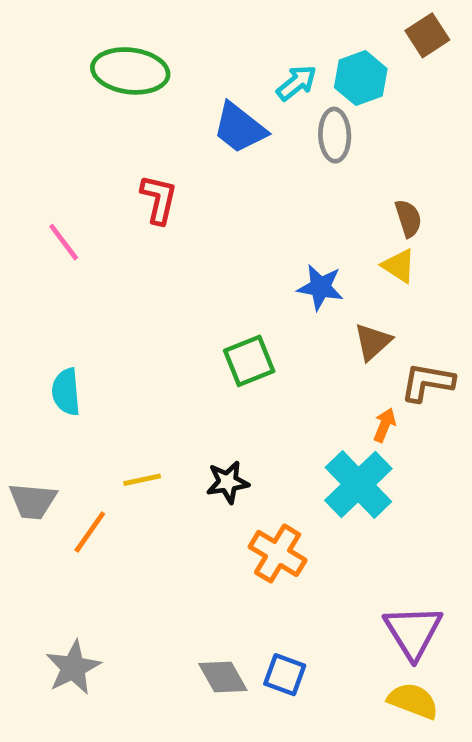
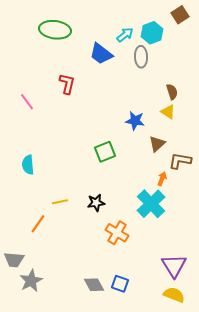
gray trapezoid: (33, 501) -> (14, 260), moved

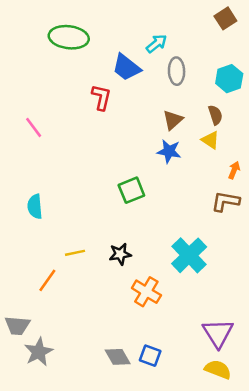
cyan hexagon: (152, 33) -> (229, 79), moved
red L-shape: (67, 84) -> (101, 97), moved
brown triangle: (157, 144) -> (173, 120), moved
orange arrow: (162, 179) -> (234, 170), moved

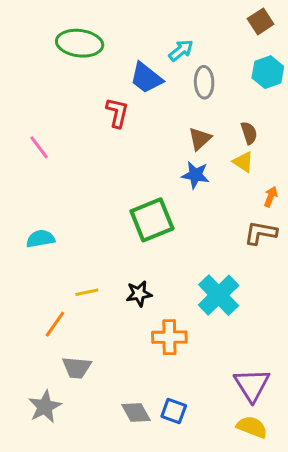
cyan hexagon: (229, 79) -> (268, 72), moved
green square: (131, 190) -> (152, 220), size x1.4
cyan semicircle: (35, 206) -> (40, 239), turned 85
orange cross: (146, 292) -> (169, 337), turned -32
gray trapezoid: (17, 326) -> (77, 368), moved

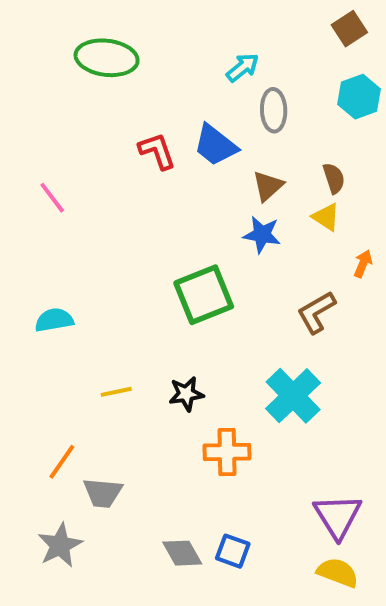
blue trapezoid: (146, 78) -> (215, 145), moved
red L-shape: (117, 113) -> (157, 151), turned -32
brown L-shape: (261, 233) -> (316, 312), moved, turned -40
orange line: (55, 324) -> (62, 462), moved

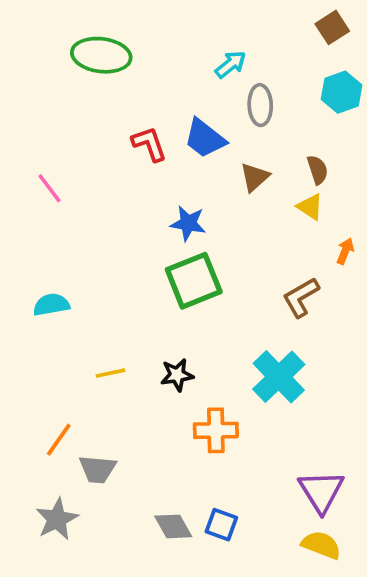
blue star: (262, 235) -> (188, 223), moved

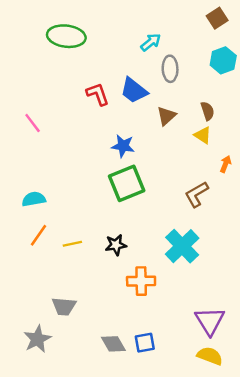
orange line: (59, 440) -> (39, 235), moved
blue square: (221, 525) -> (145, 343), turned -30

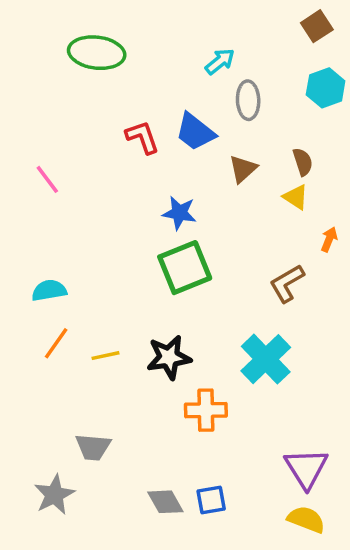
black star: (116, 245) -> (169, 357), size x1.4

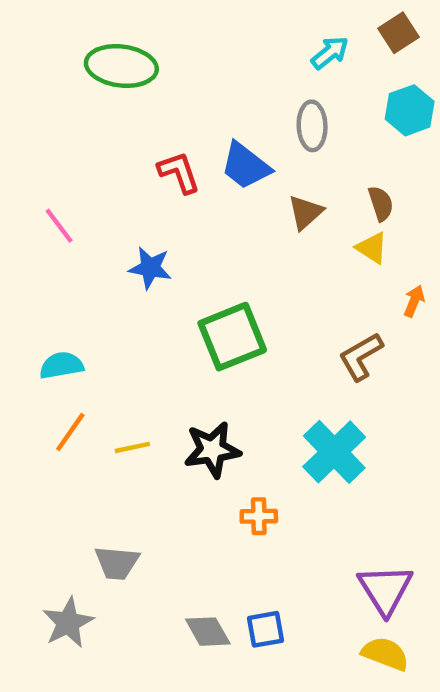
cyan arrow: (220, 61) -> (330, 53), moved
blue star: (179, 213) -> (150, 268), moved
orange cross: (206, 410) -> (259, 516), size x0.7

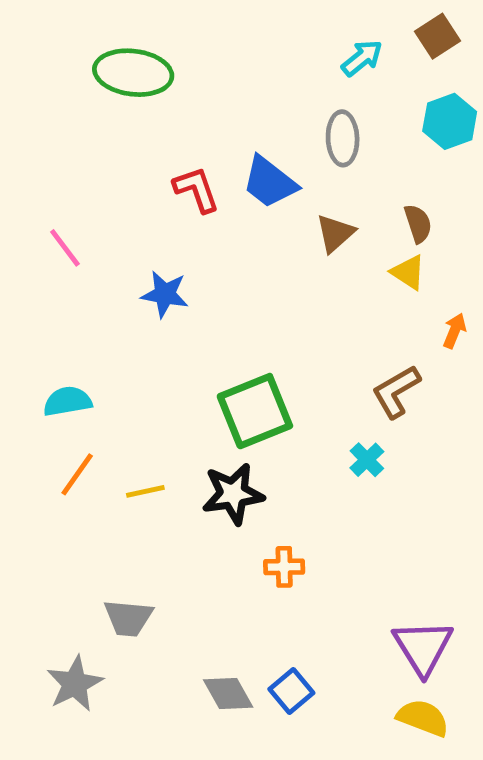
green square: (232, 337) -> (255, 411), moved
cyan cross: (334, 452) -> (367, 460), moved, size x0.5
blue square: (265, 629) -> (291, 691), turned -30

